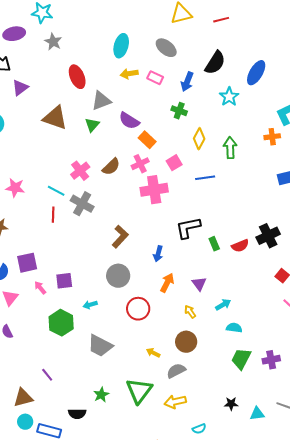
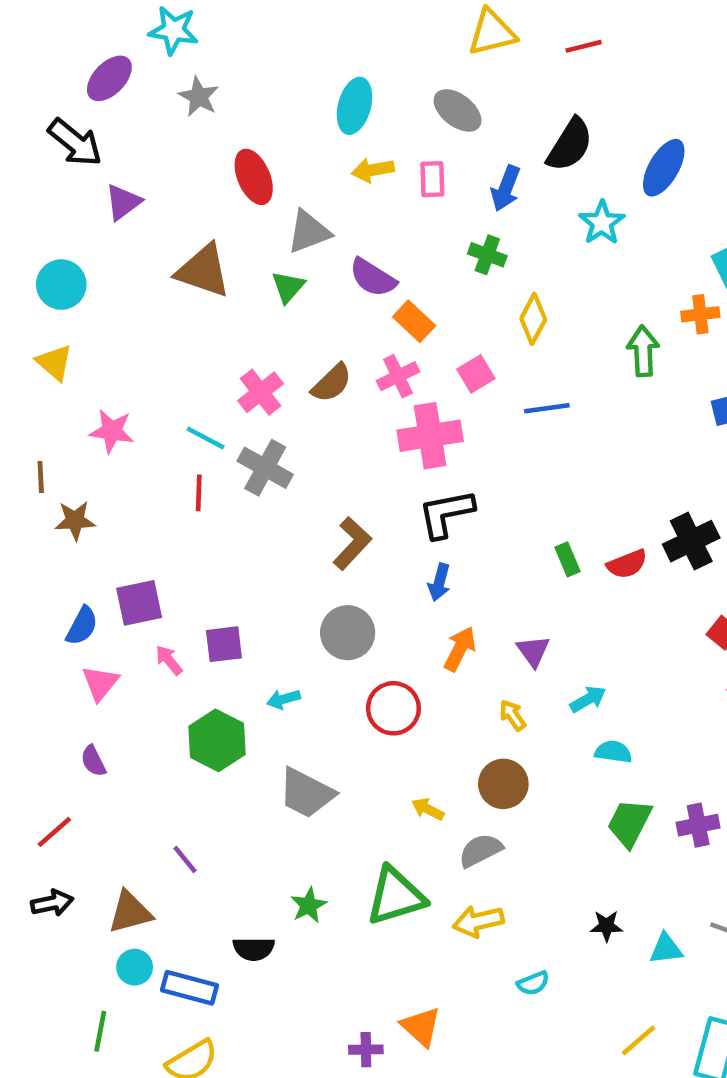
purple ellipse: (14, 34) -> (109, 78), turned -35
pink rectangle: (155, 78) -> (432, 179), turned 63
green arrow: (230, 148) -> (643, 351), moved
black L-shape: (188, 228) -> (446, 514), moved
green triangle: (139, 391) -> (396, 896), turned 36

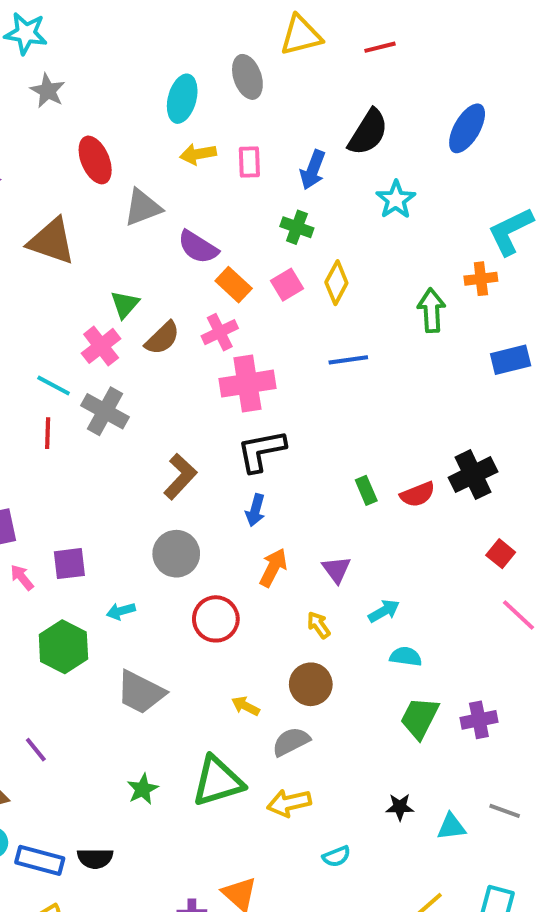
gray ellipse: (458, 110) -> (247, 77), moved, turned 33
blue ellipse: (664, 168) -> (467, 128), moved
green triangle: (288, 287) -> (125, 304), moved
pink square: (476, 374) -> (287, 285), moved
black semicircle: (254, 949) -> (95, 858), moved

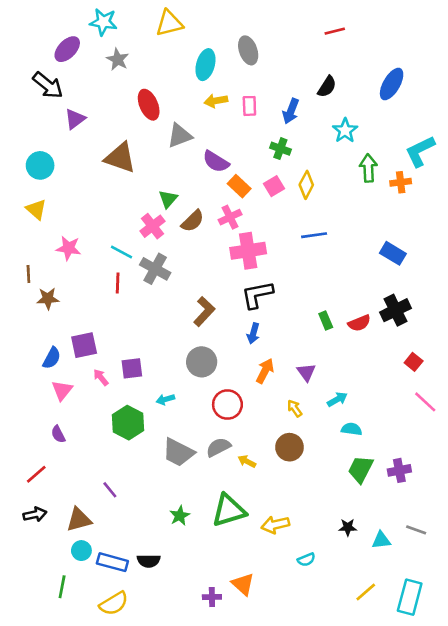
yellow triangle: (301, 35) -> (169, 23), moved
black semicircle: (368, 132) -> (327, 87), size x0.7
green arrow: (431, 310) -> (368, 168), moved
blue rectangle: (511, 360) -> (393, 253), moved, turned 45
gray semicircle: (291, 742) -> (218, 447), moved

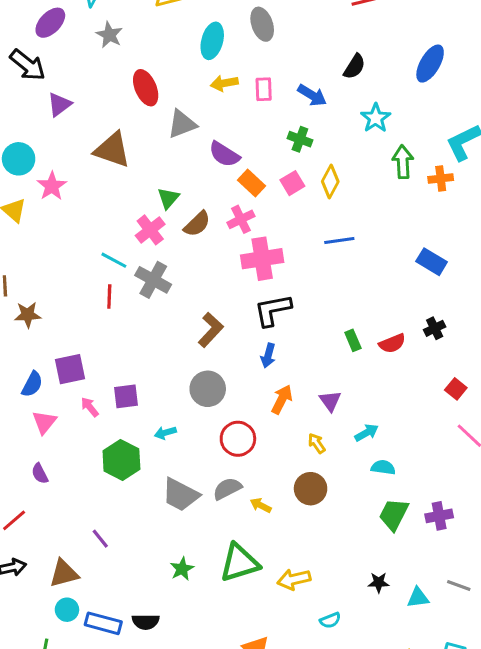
blue arrow: (291, 111) -> (312, 95), turned -80
pink star: (68, 248) -> (52, 186), moved, turned 30
black cross: (395, 310) -> (435, 328), size x0.6

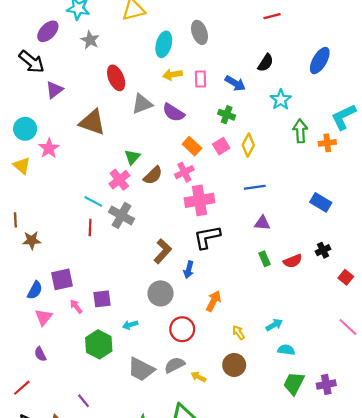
purple semicircle: (224, 154) -> (174, 113), moved
blue arrow: (268, 356) -> (189, 270), moved
red square: (456, 389) -> (346, 277), moved
purple triangle: (330, 401) -> (262, 223), moved, turned -49

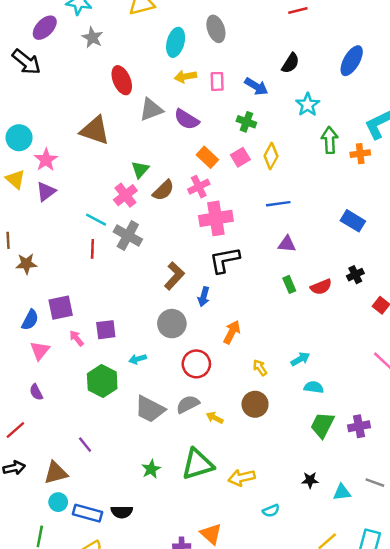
purple triangle: (54, 90) -> (46, 192), moved

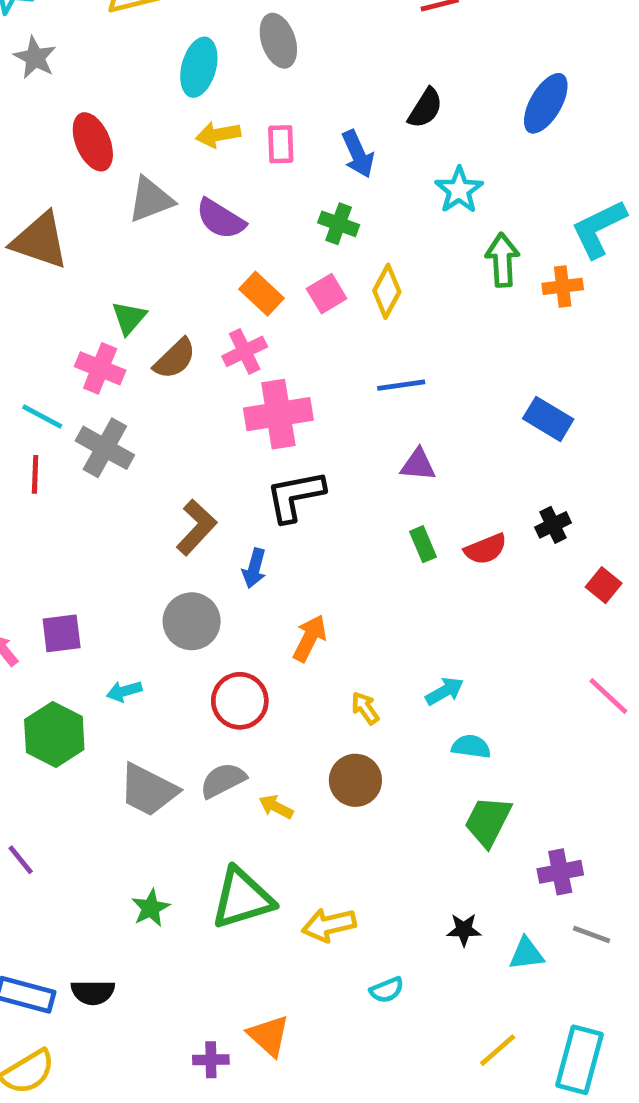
blue arrow: (256, 86) -> (358, 154), turned 35
pink cross: (125, 195) -> (100, 368), turned -30
purple cross: (359, 426) -> (560, 872), moved

